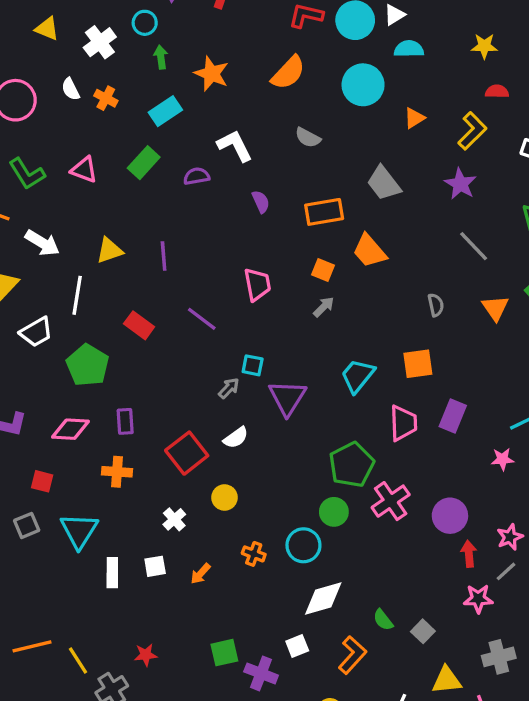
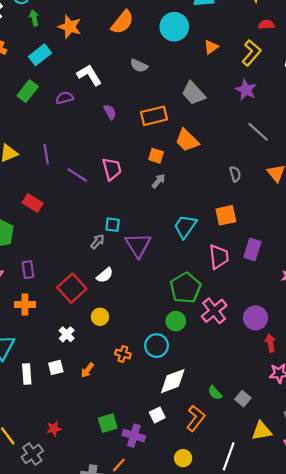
purple line: (202, 319) -> (77, 175), moved

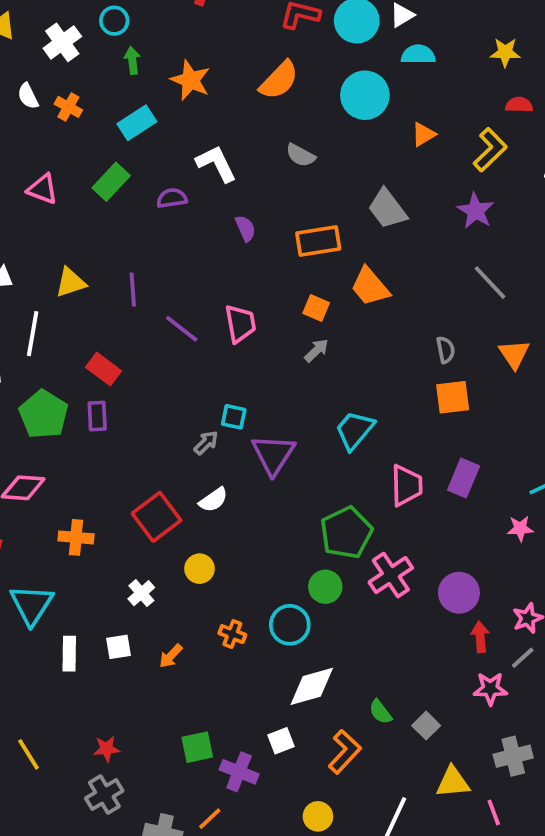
orange square: (226, 215) -> (453, 397), moved
purple rectangle: (28, 270) -> (97, 416), moved
gray cross: (32, 454) -> (104, 794), moved

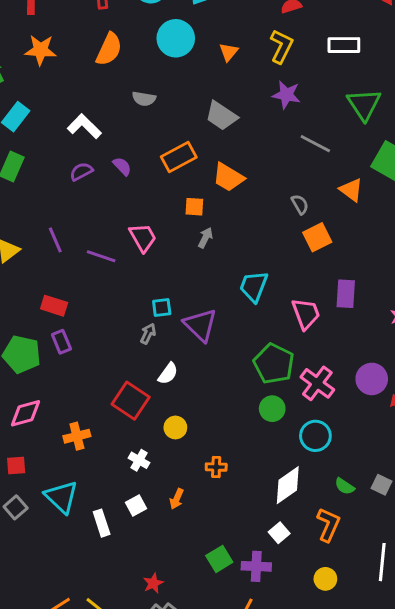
orange star: (190, 80) -> (41, 50), moved
purple semicircle: (172, 198) -> (81, 172), moved
cyan circle: (290, 625) -> (315, 436), moved

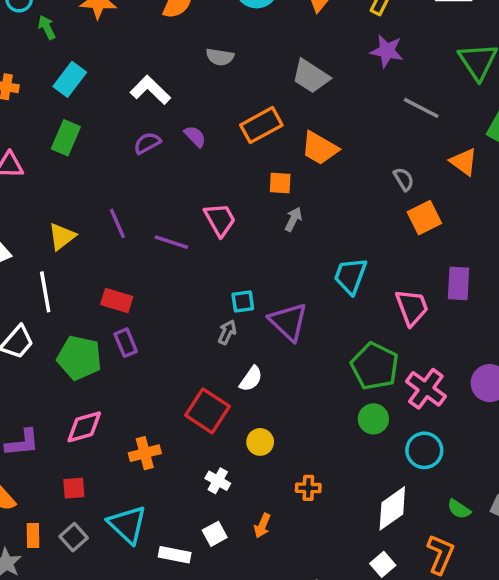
white rectangle: (102, 523) -> (175, 555), turned -60

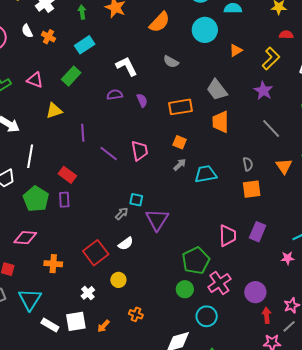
orange trapezoid: (320, 148) -> (221, 122), moved, turned 40
yellow triangle: (62, 236) -> (54, 111), moved
cyan trapezoid: (350, 276) -> (206, 174), moved, turned 40
white square: (215, 534) -> (76, 321), size x1.5

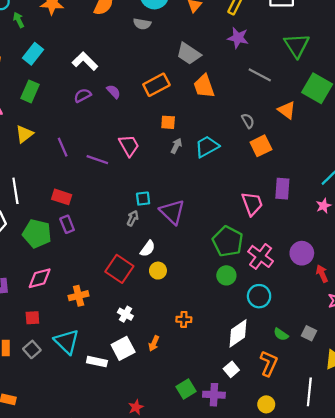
gray semicircle: (171, 62) -> (142, 24), moved
yellow circle: (118, 280) -> (158, 271), moved

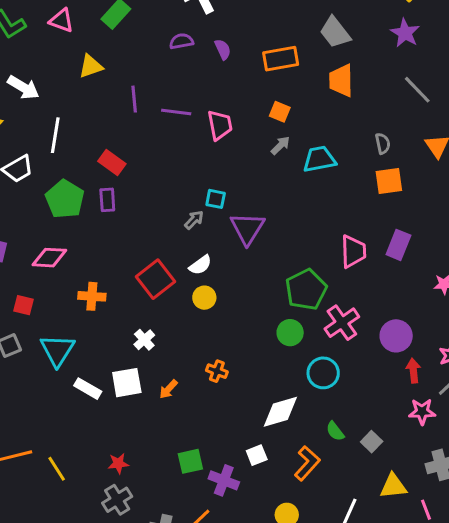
purple line: (97, 160) -> (176, 112), moved, turned -30

